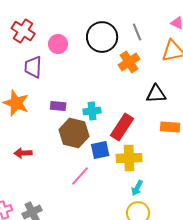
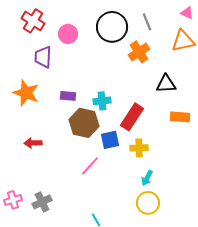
yellow cross: (129, 158) -> (139, 148), size x0.7

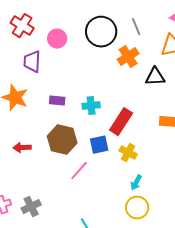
black triangle: (166, 84) -> (155, 77), moved
brown hexagon: (84, 123) -> (62, 140), moved
yellow cross: (139, 148) -> (128, 153), turned 30

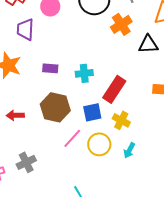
gray cross: (31, 207) -> (26, 162), moved
yellow circle: (137, 208) -> (99, 144), moved

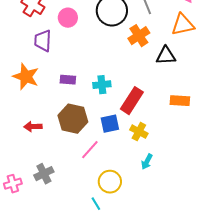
yellow circle: (99, 144) -> (110, 182), moved

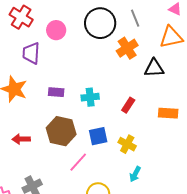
red rectangle: (132, 101) -> (128, 105), moved, size x0.6

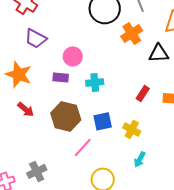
pink circle: (56, 30) -> (73, 56), moved
purple trapezoid: (31, 53) -> (36, 38), turned -65
red rectangle: (128, 105) -> (143, 93), moved
red arrow: (21, 139) -> (26, 109), moved, turned -138

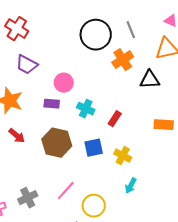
cyan cross: (95, 82) -> (86, 109), turned 30
red rectangle: (143, 93) -> (115, 119), moved
pink line: (83, 147) -> (66, 191), moved

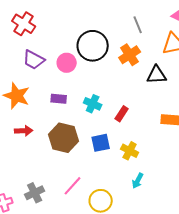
black circle: (96, 35) -> (93, 46), moved
pink circle: (64, 83) -> (67, 63), moved
red arrow: (17, 136) -> (24, 131), turned -42

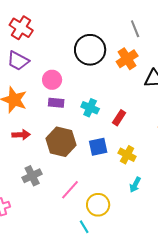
purple trapezoid: (34, 60) -> (18, 61), moved
pink circle: (67, 63) -> (52, 80), moved
gray cross: (35, 193) -> (32, 176), moved

